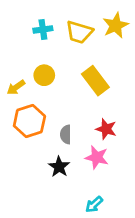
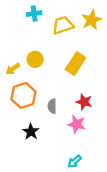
cyan cross: (43, 29) -> (34, 14), moved
yellow trapezoid: (79, 32) -> (63, 25), turned 145
yellow rectangle: (95, 81) -> (76, 64), turned 70
black star: (59, 167) -> (31, 132), moved

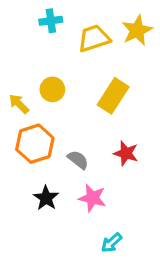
yellow arrow: (13, 69) -> (19, 104), turned 80
gray semicircle: (52, 106) -> (78, 160), turned 128
pink star: (77, 124) -> (92, 198), moved

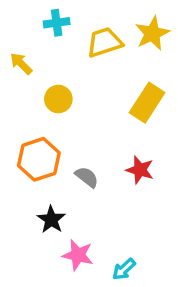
yellow rectangle: (113, 96) -> (147, 103), moved
yellow arrow: (19, 104) -> (21, 64), moved
pink star: (92, 198) -> (78, 255), moved

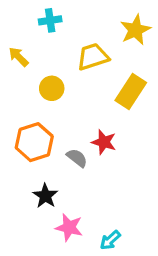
yellow trapezoid: (104, 42) -> (93, 57), moved
red star: (140, 170) -> (104, 142), moved

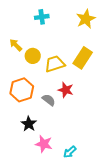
cyan cross: (50, 20) -> (42, 17), moved
yellow arrow: (18, 57) -> (16, 45), moved
yellow trapezoid: (93, 57) -> (55, 64), moved

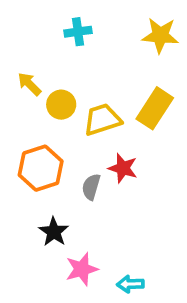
yellow star: (86, 19) -> (160, 35), turned 30
gray semicircle: (49, 100) -> (91, 187), turned -112
pink star: (44, 144) -> (82, 269), turned -30
cyan arrow: (70, 152) -> (130, 284), turned 40

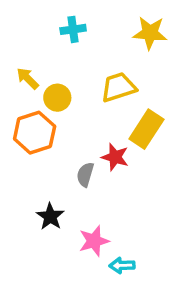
yellow rectangle: (155, 108) -> (146, 129), moved
yellow trapezoid: (102, 120) -> (118, 87), moved
orange hexagon: (41, 168) -> (35, 133), moved
pink star: (82, 269) -> (94, 241), moved

